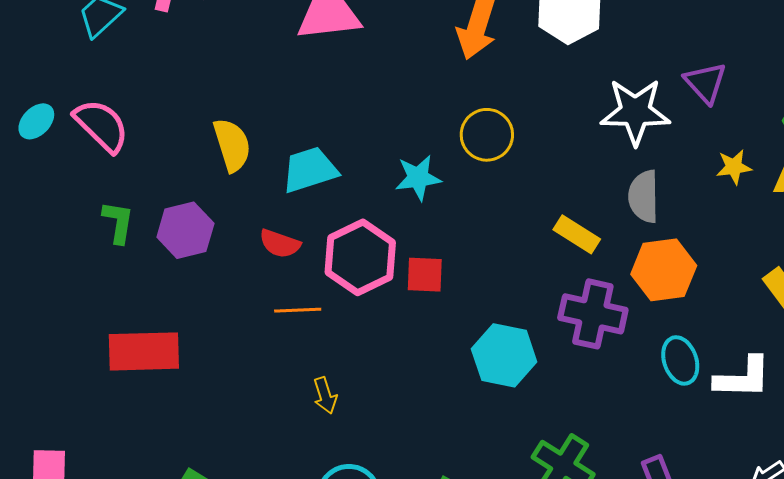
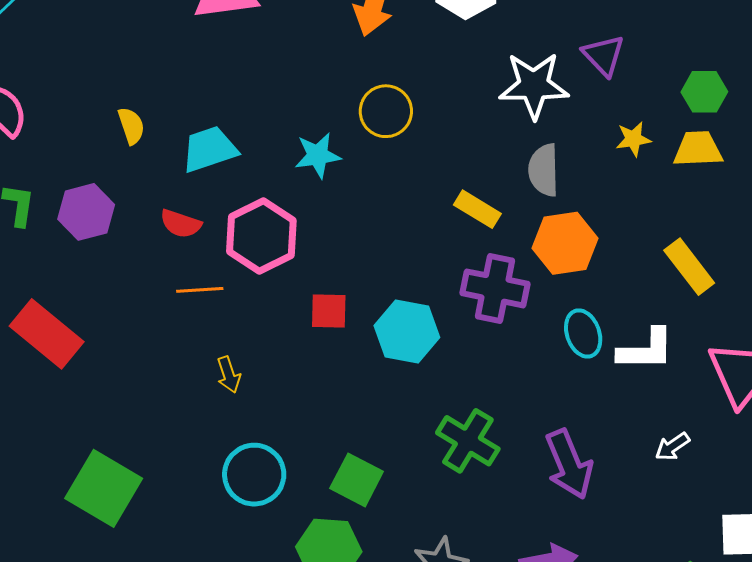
yellow semicircle: (232, 145) -> (131, 126), size x0.7
red square: (425, 275) -> (329, 311), moved
red rectangle: (144, 351) -> (47, 334), turned 42

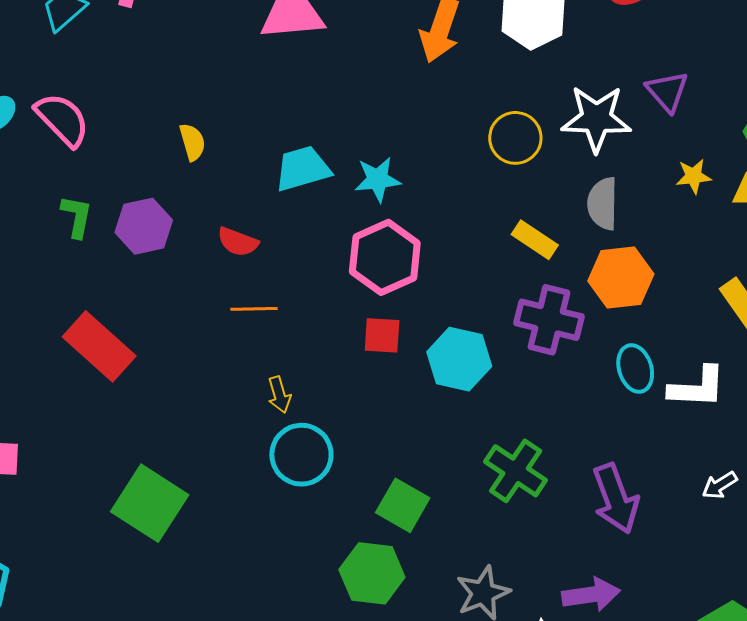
yellow circle: (386, 111) -> (515, 138), moved
cyan trapezoid: (209, 149) -> (302, 169), moved
pink hexagon: (261, 236) -> (385, 257), moved
cyan circle: (254, 475) -> (301, 455), moved

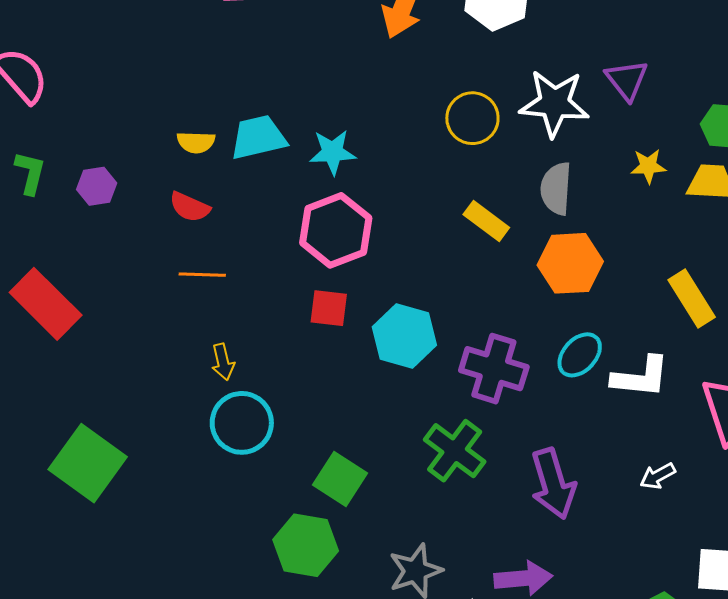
yellow semicircle: (192, 142) -> (196, 142), moved, turned 105
purple hexagon: (144, 226) -> (97, 186), size x0.7
purple cross: (549, 320) -> (494, 369), moved
cyan ellipse: (635, 368) -> (580, 355), turned 57

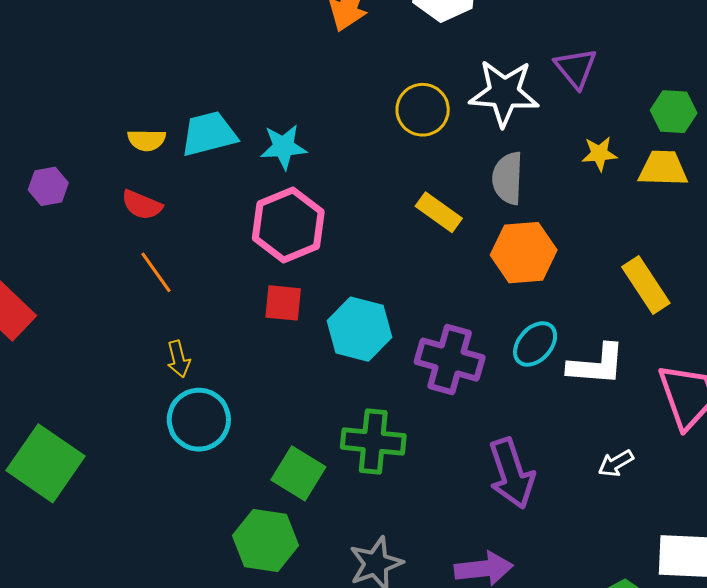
orange line: (202, 275) -> (156, 272), turned 54
green cross: (455, 451) -> (373, 441), moved, turned -30

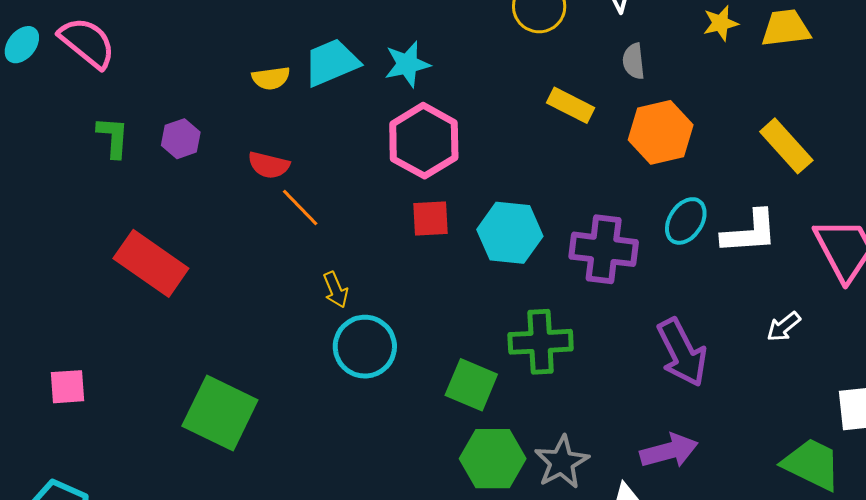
gray semicircle: (508, 178) -> (634, 61), size x0.7
red semicircle: (142, 205) -> (269, 165), moved
green hexagon: (265, 541) -> (493, 459), moved

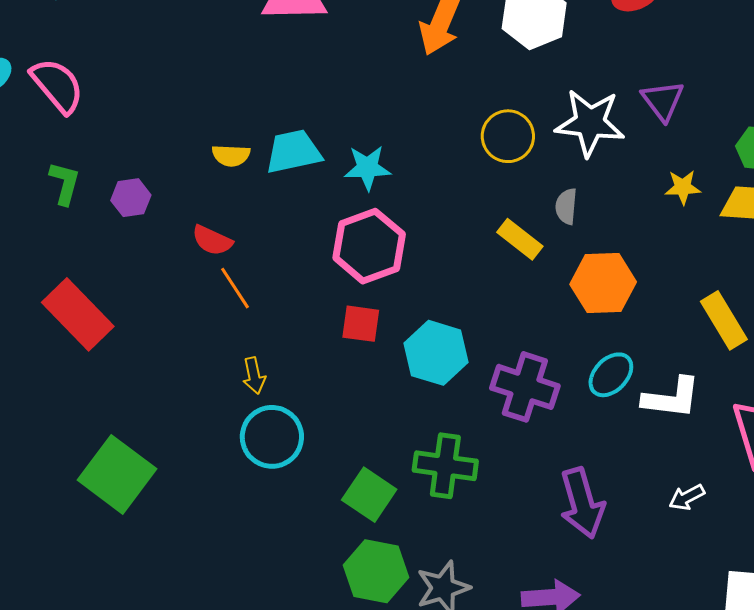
gray semicircle: (634, 61) -> (566, 206), moved

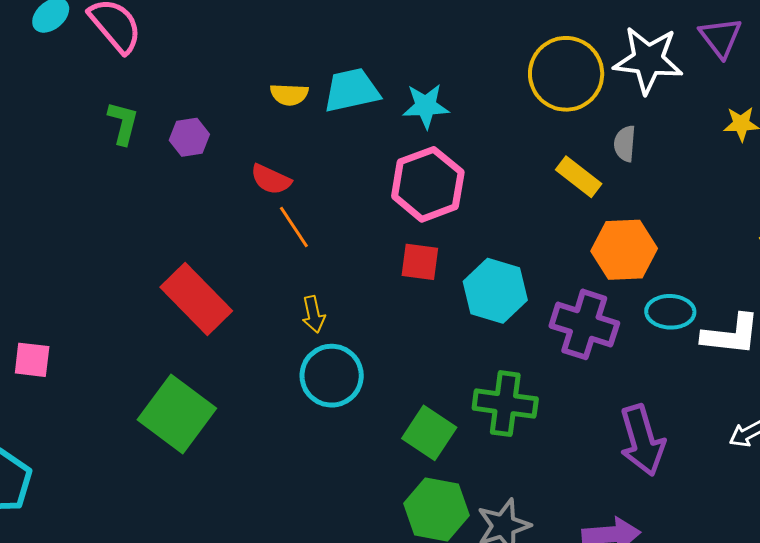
yellow circle: (508, 136) -> (566, 74), size x1.4
orange hexagon: (603, 283) -> (624, 250), moved
red rectangle: (78, 314) -> (196, 299), moved
cyan ellipse: (611, 375) -> (670, 312), turned 48

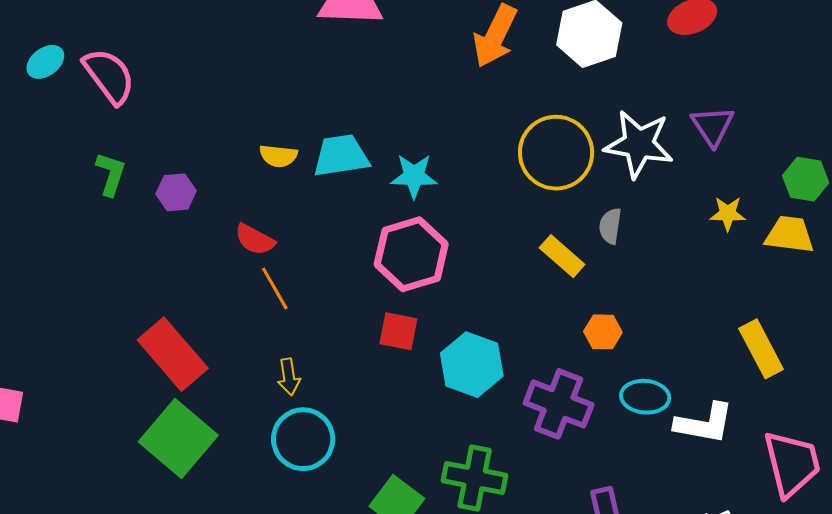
orange hexagon: (624, 250) -> (603, 332), size x0.6
green square: (177, 414) -> (178, 439), moved

